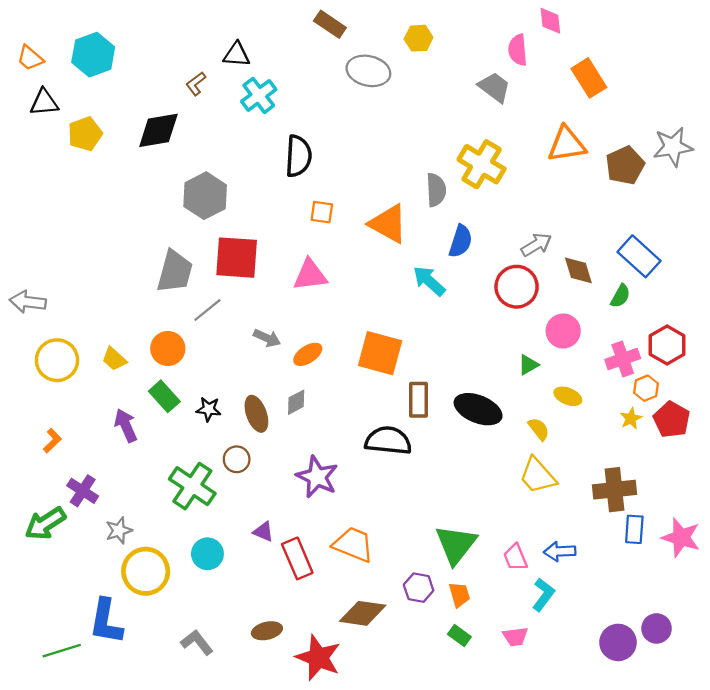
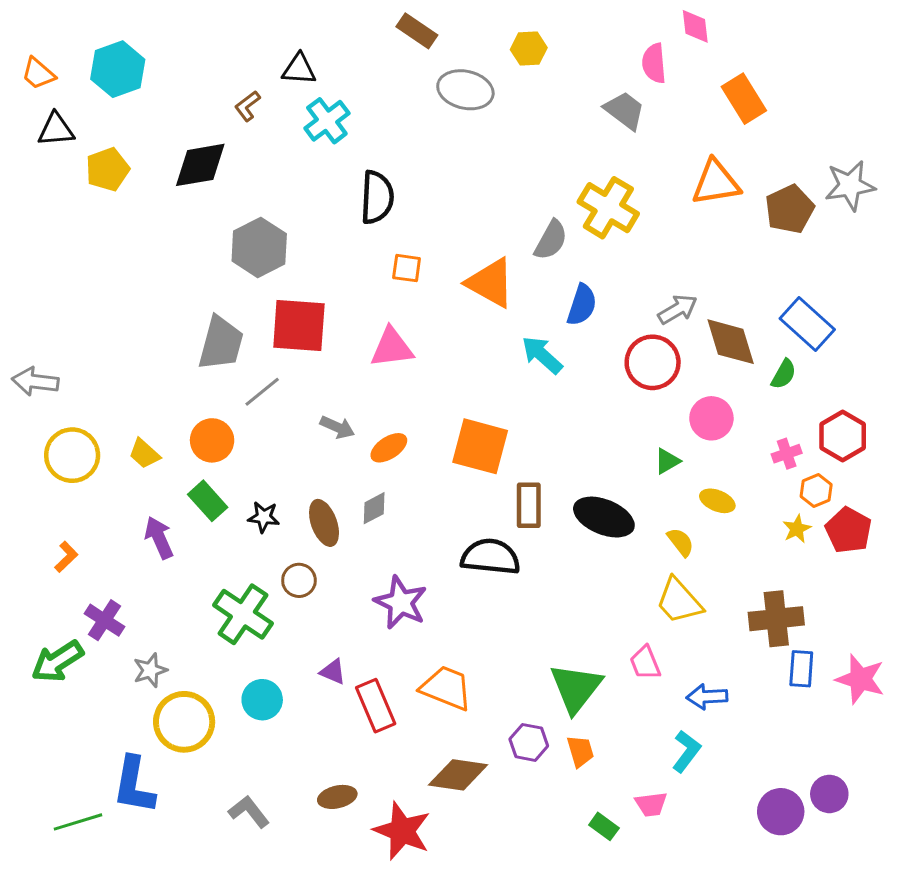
gray semicircle: (436, 190) -> (551, 240), turned 32
brown diamond: (578, 270) -> (731, 342), size x1.4
pink cross: (623, 359) -> (787, 454), size x0.7
pink trapezoid: (515, 557) -> (645, 663), moved
green rectangle: (459, 635) -> (604, 826), moved

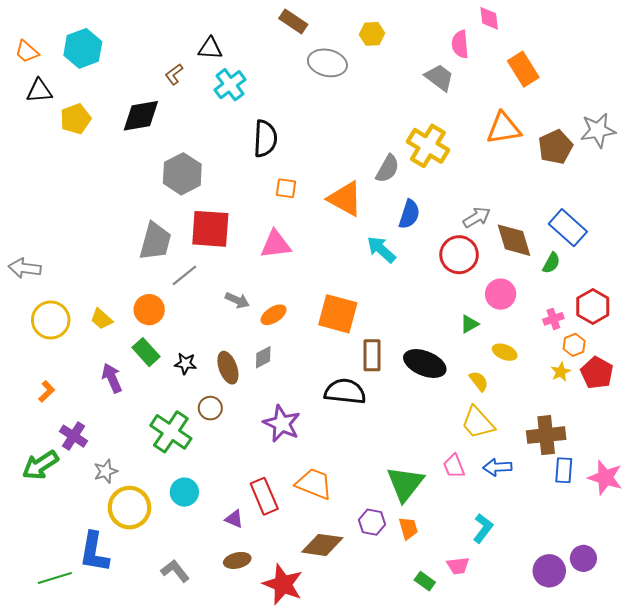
purple triangle: (333, 672) -> (234, 519), moved
blue arrow: (707, 697) -> (497, 467), moved

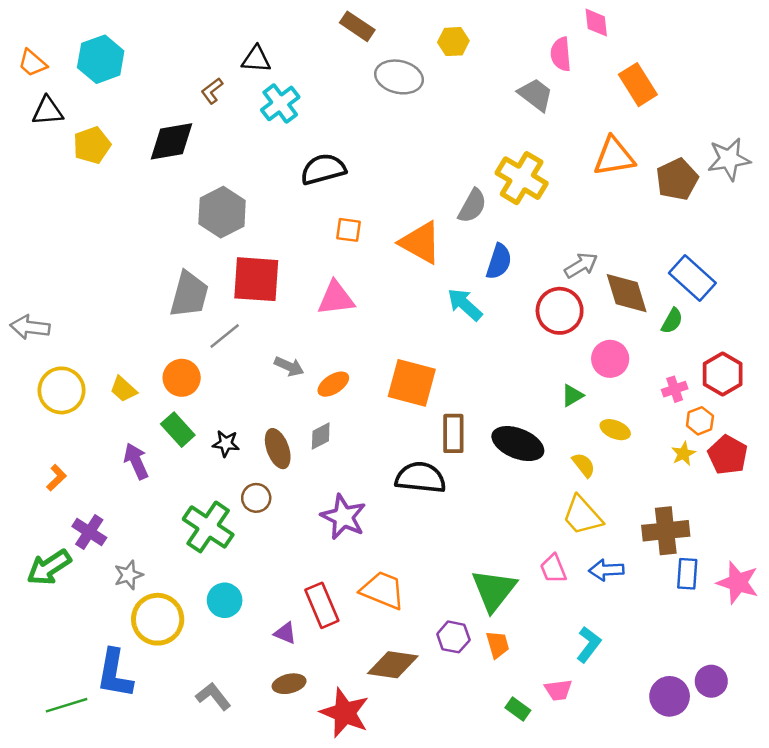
black semicircle: (265, 139) -> (323, 169), turned -108

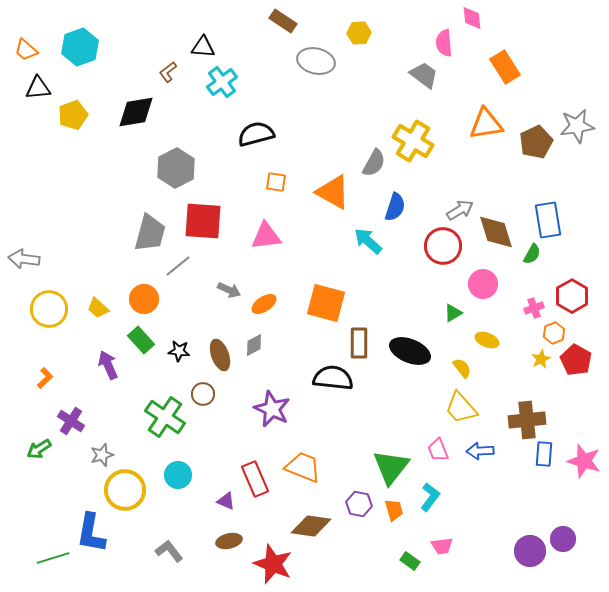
blue rectangle: (692, 278) -> (548, 220), turned 39
green arrow: (49, 567) -> (39, 449), size x0.7
cyan L-shape: (589, 645) -> (430, 497), moved

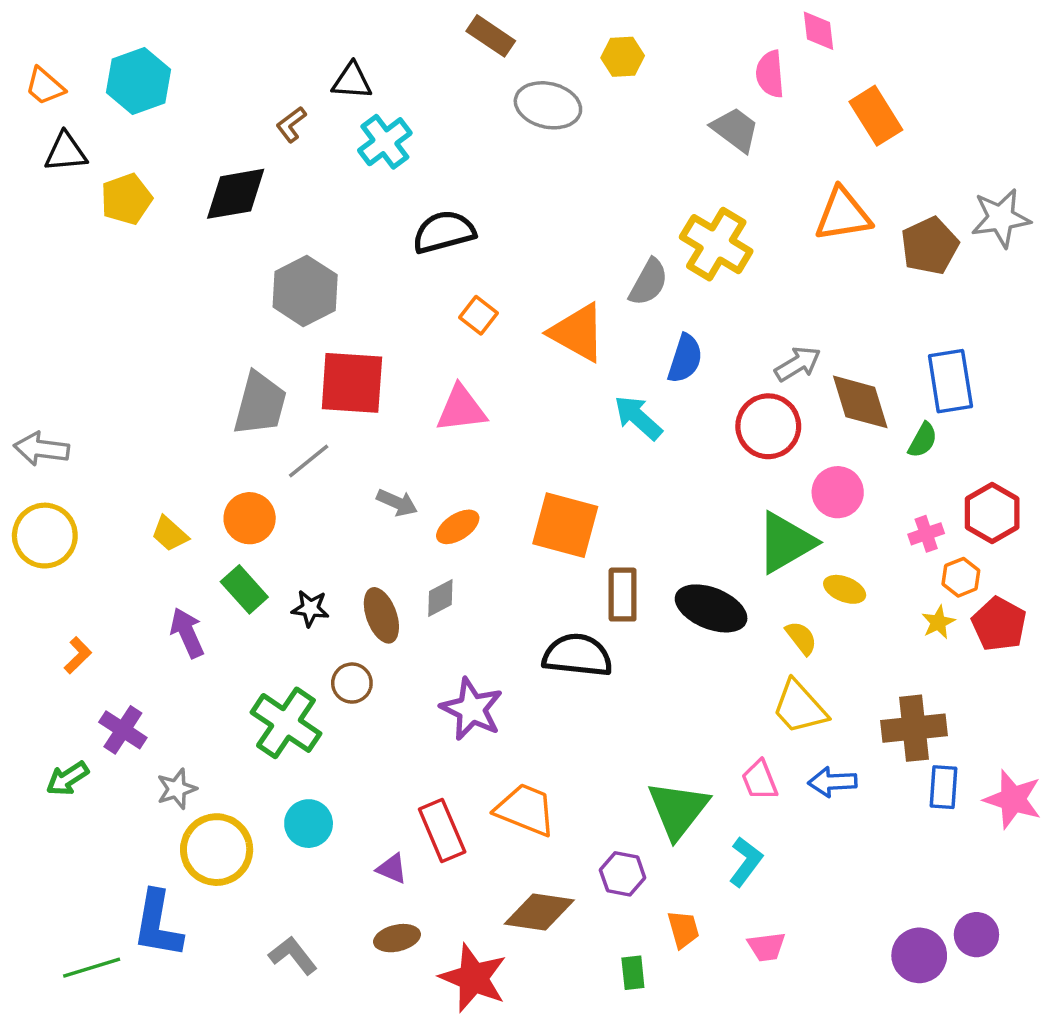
orange square: (276, 182) -> (479, 315), turned 30
yellow circle: (49, 309) -> (45, 536), moved
green triangle: (453, 313) -> (786, 542), size x2.0
orange trapezoid: (394, 510) -> (683, 929), moved
green rectangle: (410, 561) -> (633, 973), moved, turned 48

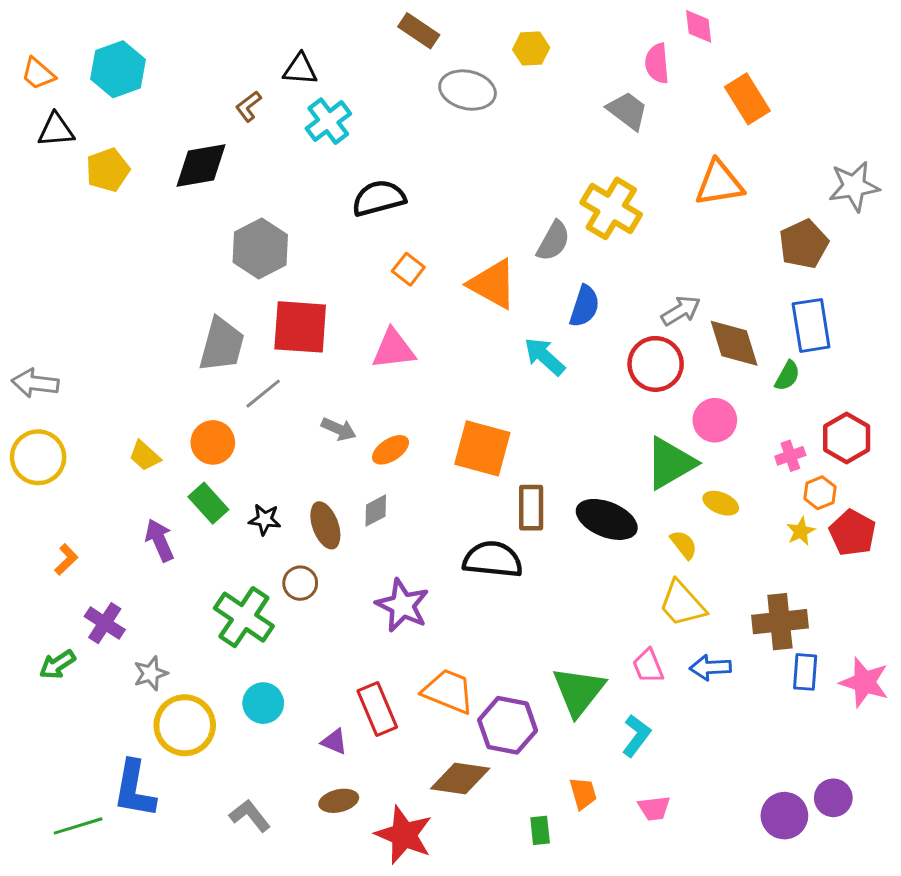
brown pentagon: (930, 246) -> (804, 244), moved
purple hexagon: (623, 874) -> (508, 725), moved, size x1.5

